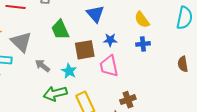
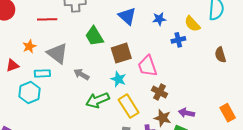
yellow semicircle: (142, 20) -> (192, 24), moved
blue star: (110, 40) -> (159, 19), moved
cyan star: (69, 71) -> (118, 79), moved
brown cross: (128, 100) -> (159, 92), moved, turned -35

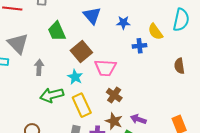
brown square: (121, 53) -> (81, 52), turned -30
pink trapezoid: (147, 66) -> (106, 68), turned -75
gray arrow: (81, 74) -> (39, 67), turned 56

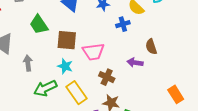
brown square: (81, 52) -> (67, 40), turned -35
brown semicircle: (179, 66) -> (151, 47), moved
purple arrow: (138, 119) -> (135, 63), moved

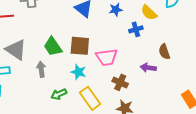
green trapezoid: (39, 25) -> (53, 46), moved
green arrow: (45, 88) -> (59, 94), size x0.7

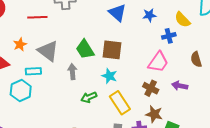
pink trapezoid: (107, 57) -> (158, 62), moved, turned -50
purple arrow: (148, 68) -> (180, 86), moved

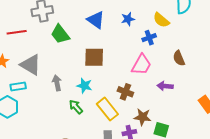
green trapezoid: (85, 49) -> (60, 34), moved
cyan star: (109, 76) -> (84, 86), moved
brown cross: (151, 88) -> (125, 92), moved
green arrow: (89, 97) -> (76, 107), turned 77

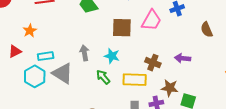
gray triangle: (31, 65) -> (63, 73), moved
pink trapezoid: (141, 65) -> (151, 20), moved
purple arrow: (165, 86) -> (183, 58), moved
yellow rectangle: (107, 109) -> (135, 80), turned -50

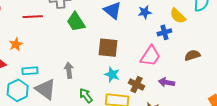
pink trapezoid: (151, 20) -> (150, 56), moved
brown semicircle: (207, 30) -> (192, 55), turned 91
cyan star: (112, 56) -> (112, 74), moved

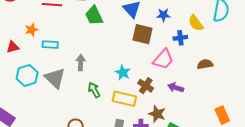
brown square: (108, 48) -> (143, 34), moved
cyan rectangle: (30, 71) -> (50, 45), moved

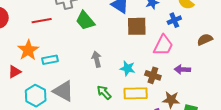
orange star: (31, 30) -> (28, 50), size x1.5
gray arrow: (81, 62) -> (97, 59), moved

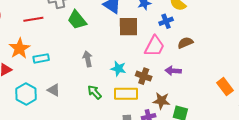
brown semicircle: (205, 39) -> (185, 43), moved
gray triangle: (63, 91) -> (54, 90), size x0.6

